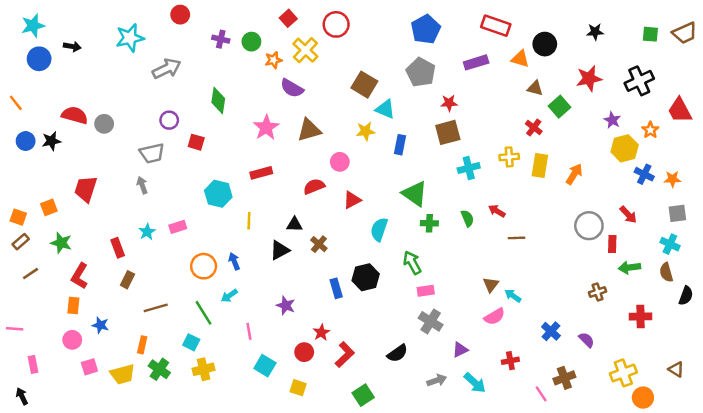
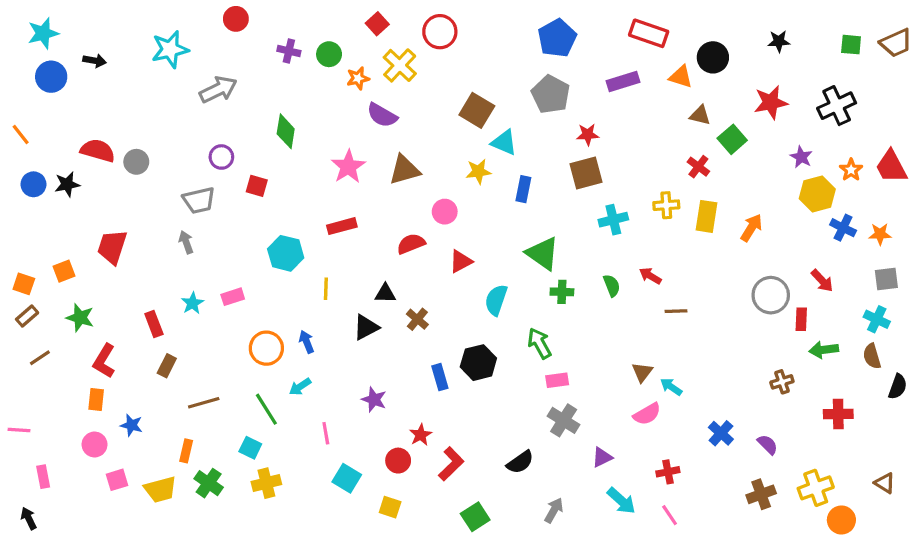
red trapezoid: (680, 110) -> (891, 167), moved
brown cross: (564, 378) -> (761, 494), moved
gray arrow: (437, 380) -> (554, 510), moved, turned -42
pink line: (541, 394) -> (670, 515), moved

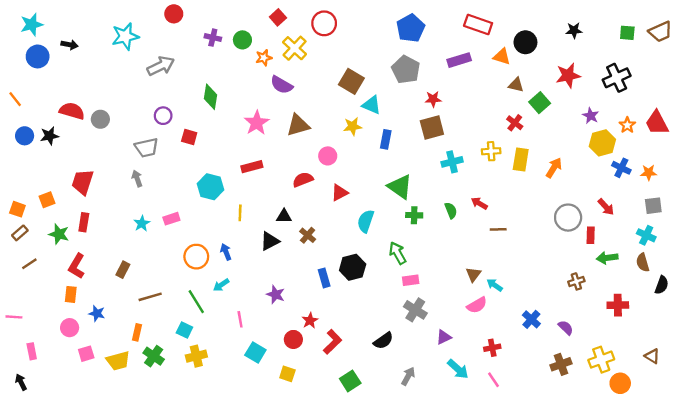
red rectangle: (154, 324) -> (84, 222), moved, turned 30

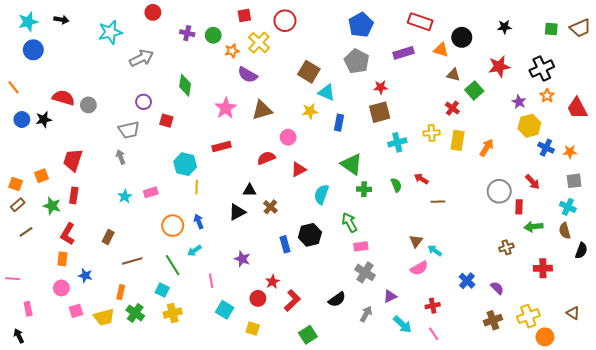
red square: (278, 17) -> (244, 16), turned 32
black arrow: (70, 45) -> (61, 20), moved
orange star: (627, 125) -> (547, 96), moved
yellow line: (240, 213) -> (197, 187), moved
gray arrow: (408, 376) -> (366, 314), moved

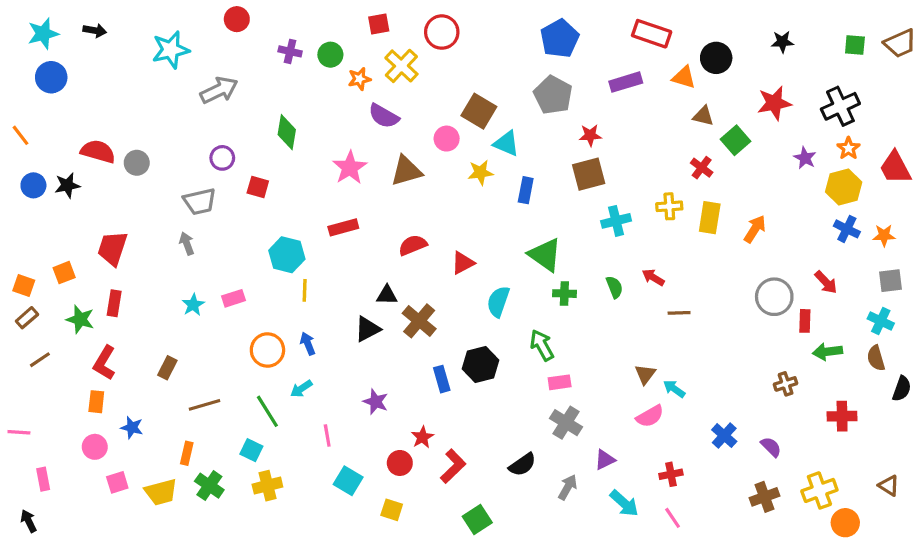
yellow hexagon: (529, 126) -> (844, 187), moved
pink circle: (288, 137) -> (447, 139), moved
brown cross: (270, 207) -> (419, 321), size x1.5

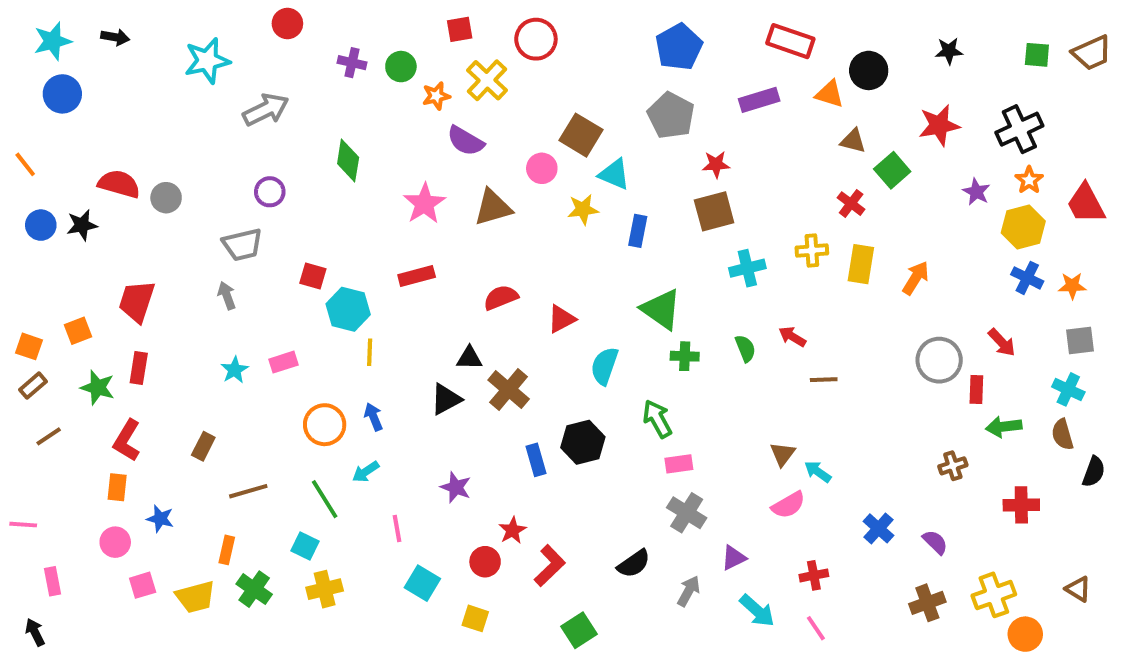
red square: (258, 187) -> (313, 276), moved

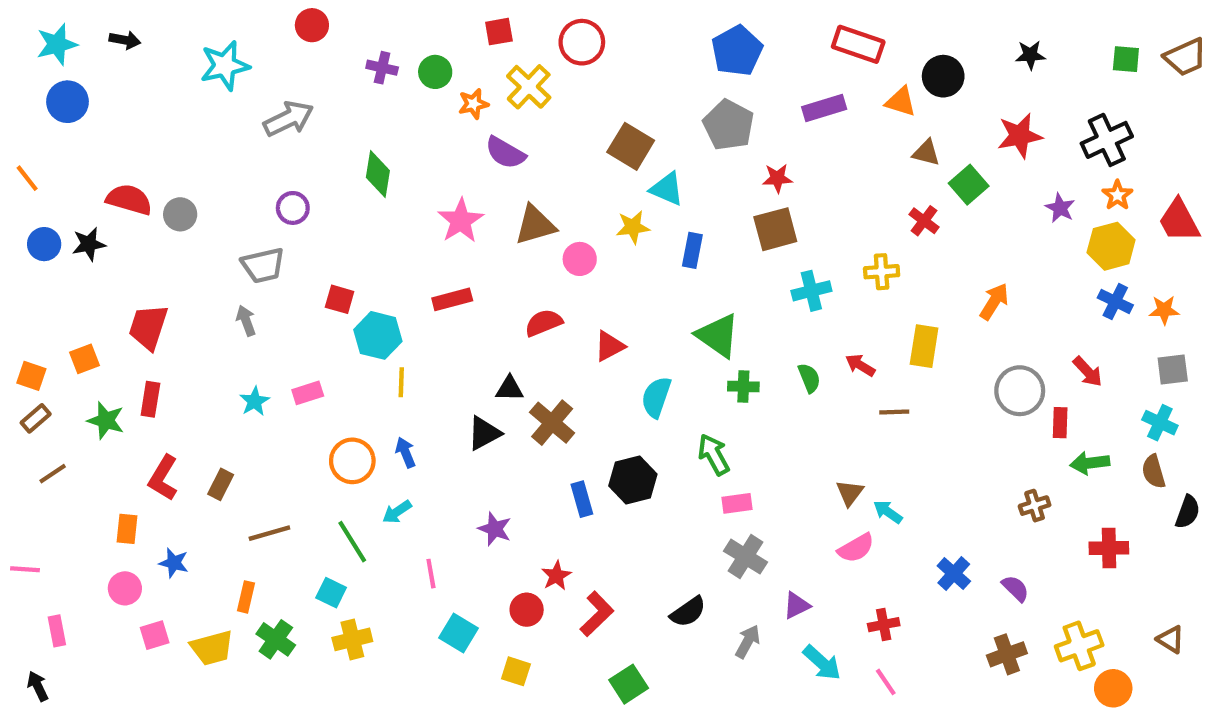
pink circle: (542, 168) -> (580, 259), moved
yellow rectangle: (861, 264) -> (924, 346), moved
red L-shape: (127, 440) -> (163, 478), moved

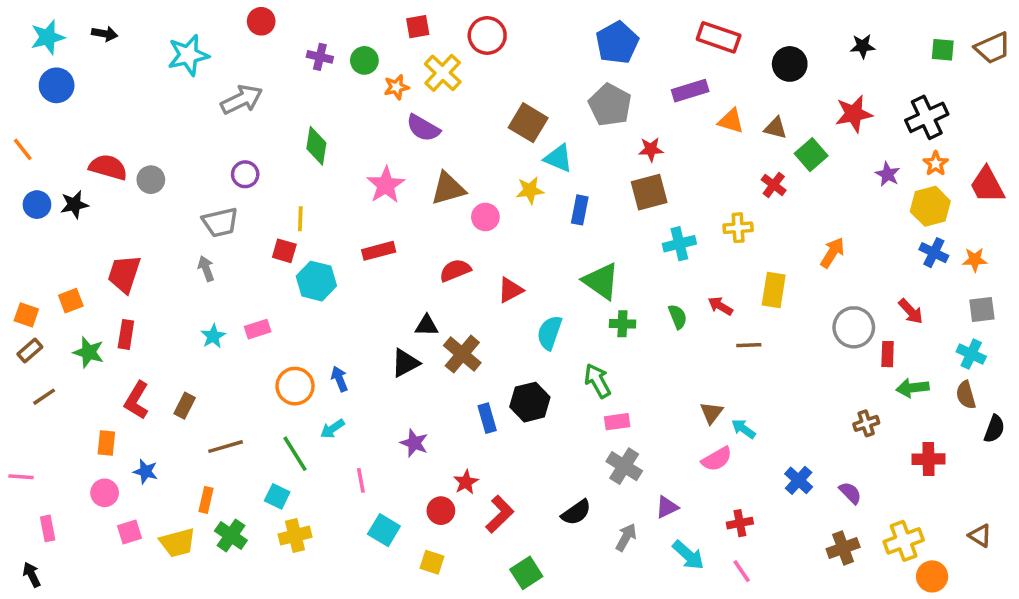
orange triangle: (901, 102) -> (731, 121), moved
yellow line: (401, 382) -> (300, 219), moved

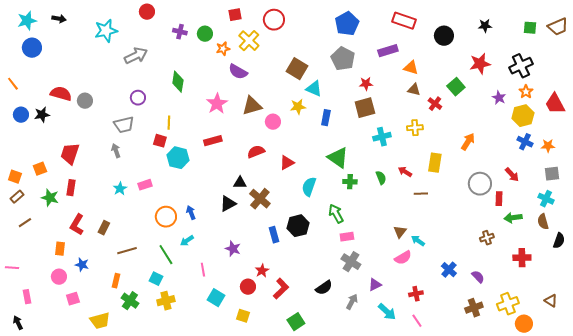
brown triangle: (775, 128) -> (414, 90), moved
yellow trapezoid: (178, 543) -> (100, 321), moved

